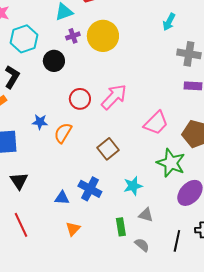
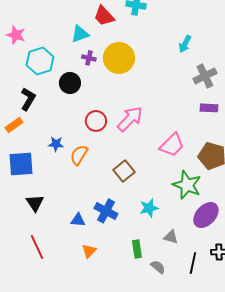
purple cross: (73, 36) -> (89, 58), turned 32
gray cross: (189, 54) -> (205, 76), turned -35
gray triangle: (146, 215) -> (171, 237), moved

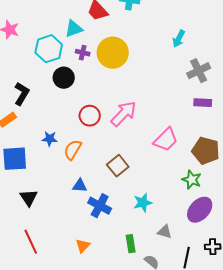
cyan hexagon: (40, 61) -> (49, 49), moved
green star: (187, 185) -> (192, 180), moved, size x0.7
blue triangle: (78, 220) -> (80, 186), moved

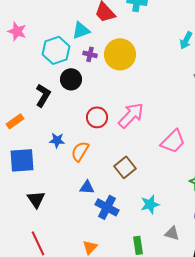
black L-shape: (22, 94) -> (43, 95), moved

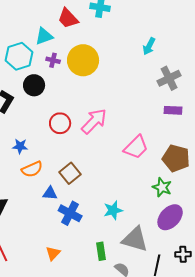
orange semicircle: (80, 151) -> (32, 169), moved, turned -145
brown square: (125, 167) -> (70, 173), moved
gray triangle: (172, 233) -> (135, 239), size x1.8

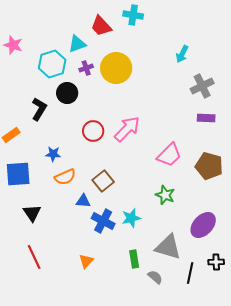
purple cross: (53, 60) -> (86, 68), turned -32
green star: (162, 187) -> (165, 195), moved
cyan star: (113, 210) -> (131, 218), moved

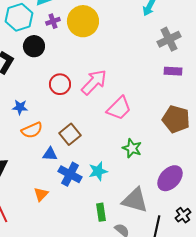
pink trapezoid: (169, 155) -> (119, 108), moved
orange triangle: (86, 261) -> (41, 194), moved
black cross: (216, 262) -> (183, 215), turned -35

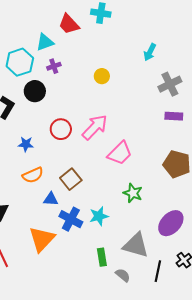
yellow circle: (83, 21) -> (102, 76), moved, size x0.5
blue star: (20, 107) -> (26, 144), moved
orange triangle: (41, 194) -> (42, 239), size x1.8

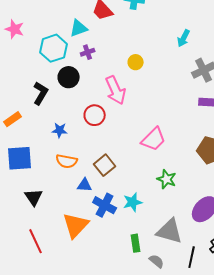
pink arrow: (95, 127) -> (116, 90), moved, turned 112
orange semicircle: (33, 175) -> (67, 161), turned 35

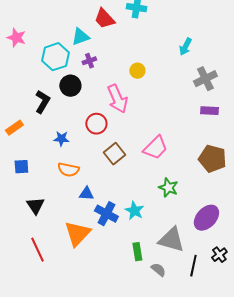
blue square: (20, 158) -> (21, 167), size x0.6
brown square: (105, 165) -> (114, 154), moved
cyan star: (133, 202) -> (134, 211), turned -30

